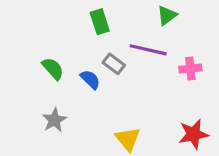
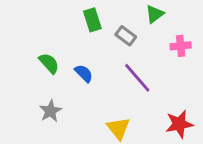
purple line: (148, 50) -> (137, 78), moved, turned 36
gray rectangle: (114, 64) -> (126, 36), moved
pink cross: (190, 69) -> (181, 46), moved

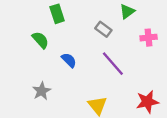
green rectangle: (92, 20) -> (57, 14), moved
green semicircle: (49, 63) -> (40, 40), moved

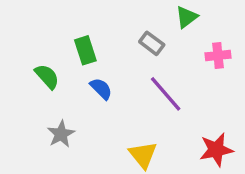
green rectangle: (57, 14) -> (85, 50), moved
green semicircle: (40, 40) -> (47, 76), moved

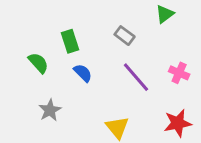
green triangle: (187, 17) -> (165, 14), moved
pink cross: (218, 56) -> (179, 73), moved, turned 30

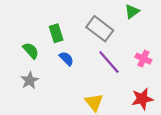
gray rectangle: (125, 36) -> (100, 29), size x1.6
gray star: (50, 110) -> (30, 80), moved

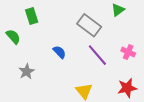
green rectangle: (56, 33) -> (32, 16), moved
green semicircle: (31, 51) -> (13, 37), moved

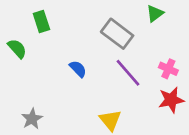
gray star: (27, 71) -> (32, 119), moved
red star: (127, 88) -> (171, 100), moved

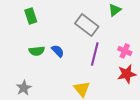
green semicircle: (17, 49) -> (37, 51), moved, turned 126
purple line: (128, 73) -> (95, 54), turned 55

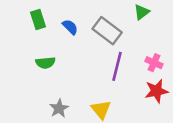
blue semicircle: (58, 51) -> (70, 27), moved
gray star: (24, 88) -> (59, 108), moved

